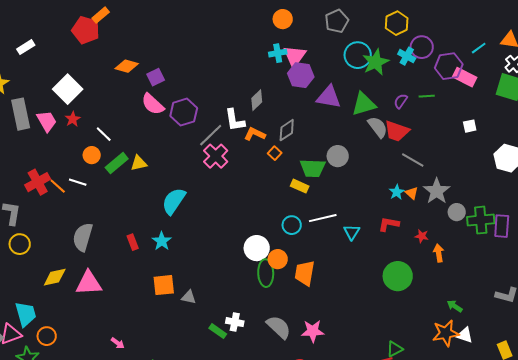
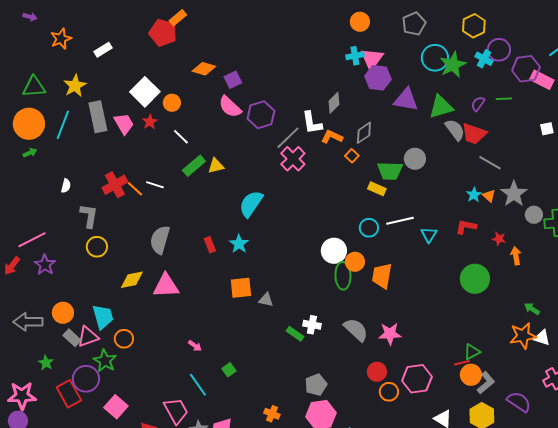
orange circle: (92, 155) -> (172, 103), moved

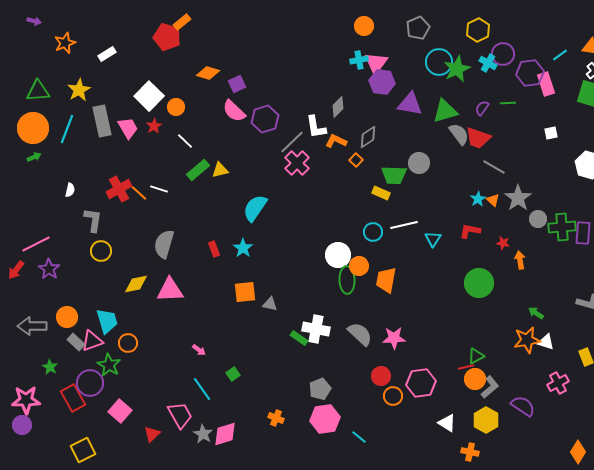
pink rectangle: (542, 80) -> (546, 84), turned 45
white cross: (312, 325) -> (316, 329), size x1.5

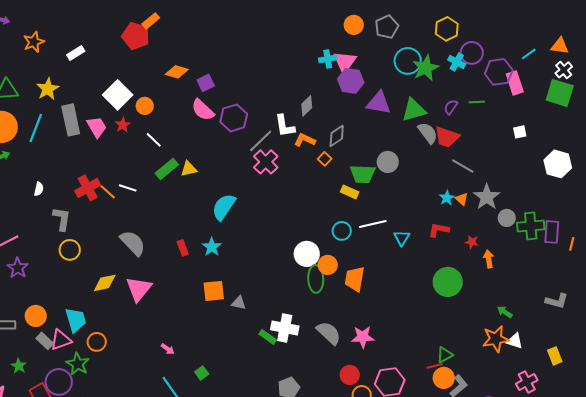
orange circle: (364, 26) -> (354, 25), moved
gray semicircle: (164, 244) -> (133, 243), turned 120
pink triangle: (170, 290) -> (139, 289), turned -48

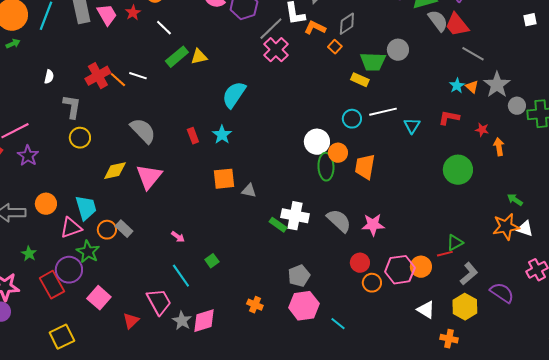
red trapezoid: (447, 137) -> (457, 25), turned 32
gray rectangle: (45, 341) -> (124, 229), moved
orange circle: (444, 378) -> (421, 267), moved

